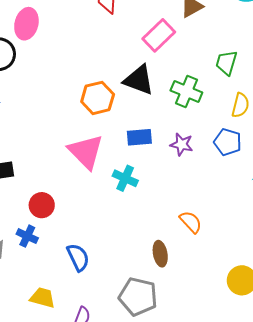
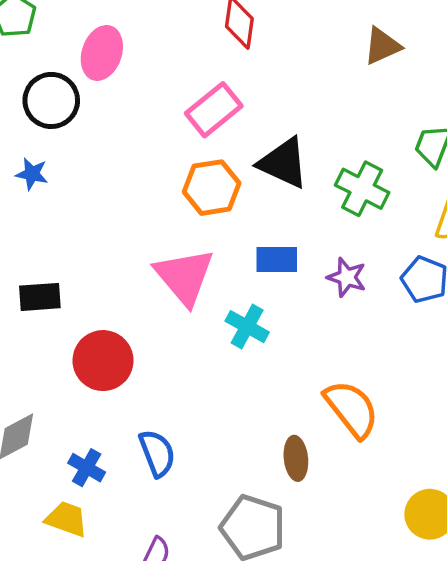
pink rectangle: (159, 35) -> (214, 110), moved
red circle: (42, 205) -> (103, 361), size x1.4
orange semicircle: (191, 222) -> (352, 409), size x1.5
blue cross: (27, 236) -> (87, 468), moved
yellow trapezoid: (43, 298) -> (67, 519), moved

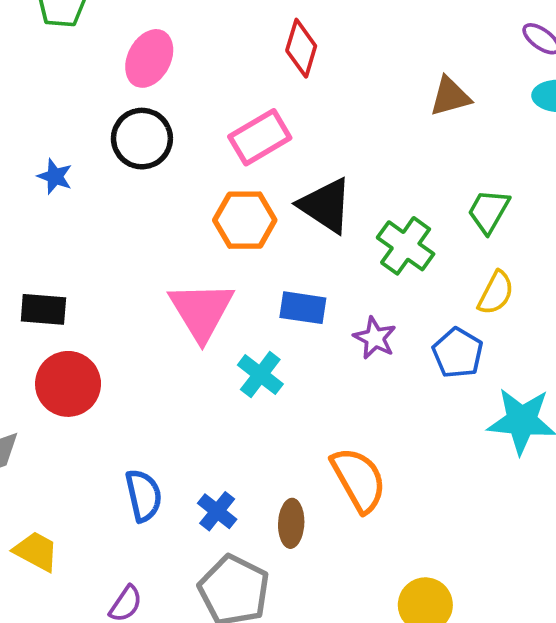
black circle: (51, 100) -> (142, 139), moved
red circle: (103, 361) -> (68, 384), moved
blue cross: (87, 468) -> (217, 511), moved

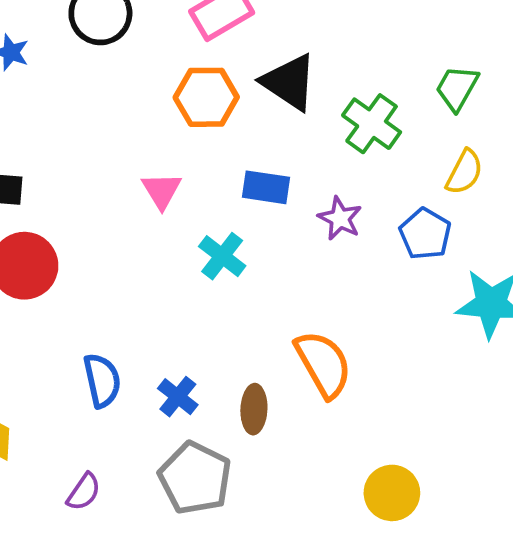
pink triangle: (201, 311) -> (162, 191), size x0.6

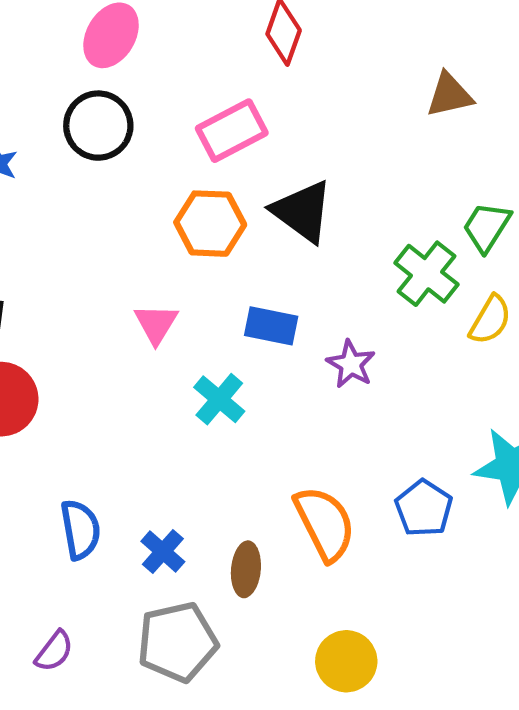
green cross: (372, 124) -> (427, 274), moved
blue pentagon: (425, 234) -> (424, 508), moved
gray pentagon: (195, 478) -> (177, 642), turned 30
yellow circle: (392, 493) -> (346, 661), moved

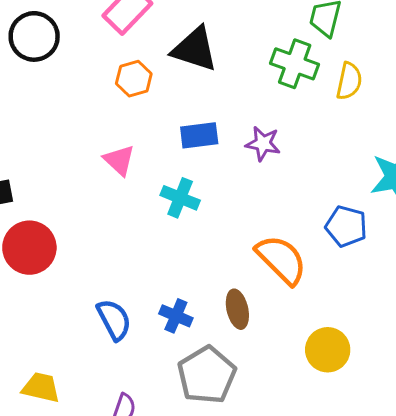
orange hexagon: (210, 224) -> (134, 79), size x0.7

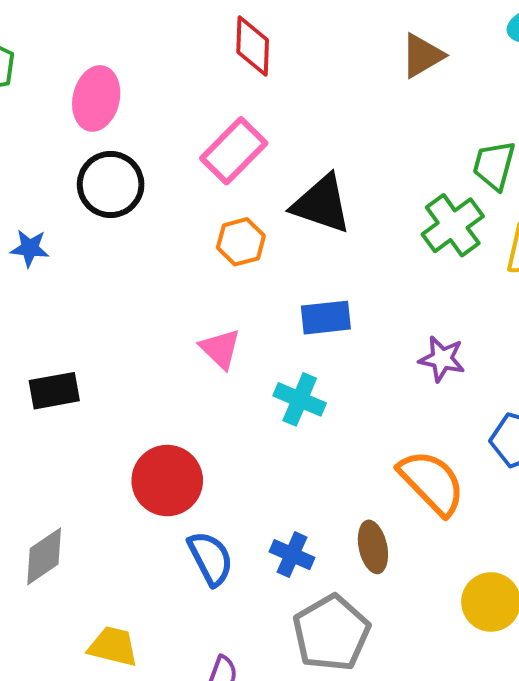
green cross: (295, 64) -> (453, 225), turned 33
purple star: (263, 144) -> (442, 359), moved
red circle: (29, 248) -> (167, 481), moved

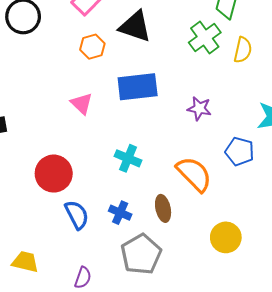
blue rectangle: (326, 318) -> (138, 87), size x1.5
cyan cross: (300, 399) -> (128, 158), moved

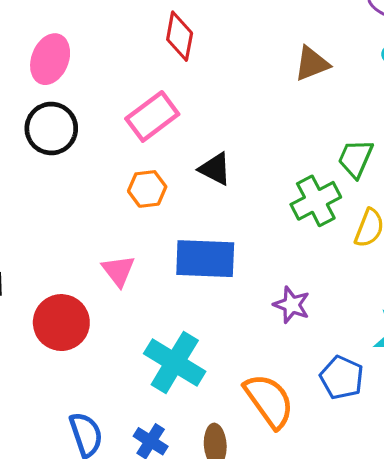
black triangle: (135, 26) -> (215, 169), size x0.7
cyan cross: (128, 158) -> (175, 363), size x1.5
red circle: (54, 174) -> (61, 323), moved

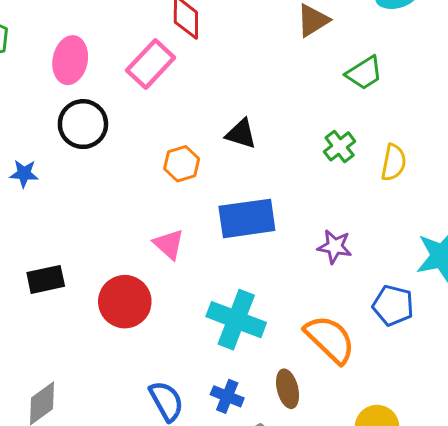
pink rectangle: (152, 116) -> (151, 64), moved
green trapezoid: (355, 158) -> (364, 73), moved, turned -135
green cross: (316, 201) -> (340, 146), size x0.7

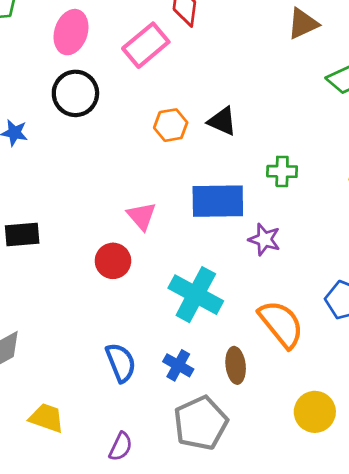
green cross: (340, 146) -> (282, 171), moved, turned 32
orange hexagon: (182, 164) -> (171, 125), moved
purple star: (335, 247) -> (264, 239), moved
red circle: (125, 302) -> (113, 261), moved, size x0.7

